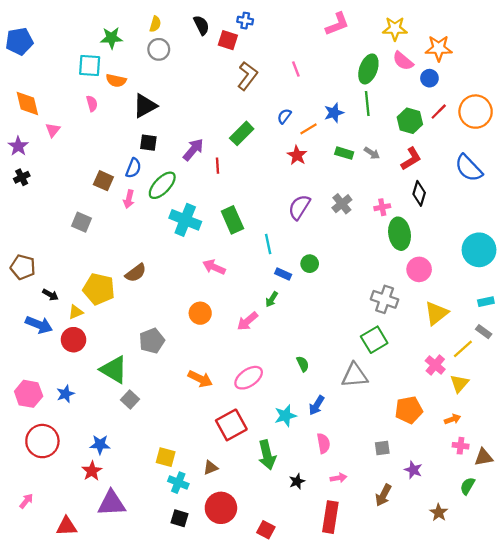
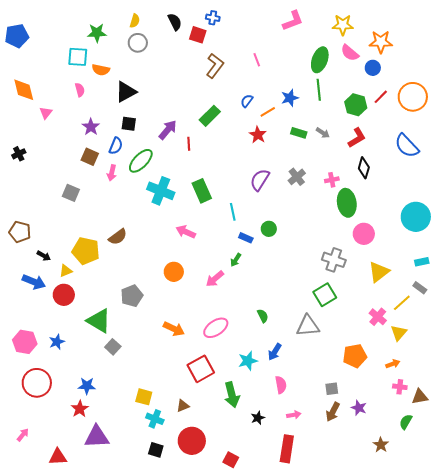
purple star: (18, 146) -> (91, 127), moved
brown arrow: (383, 495) -> (333, 412), moved

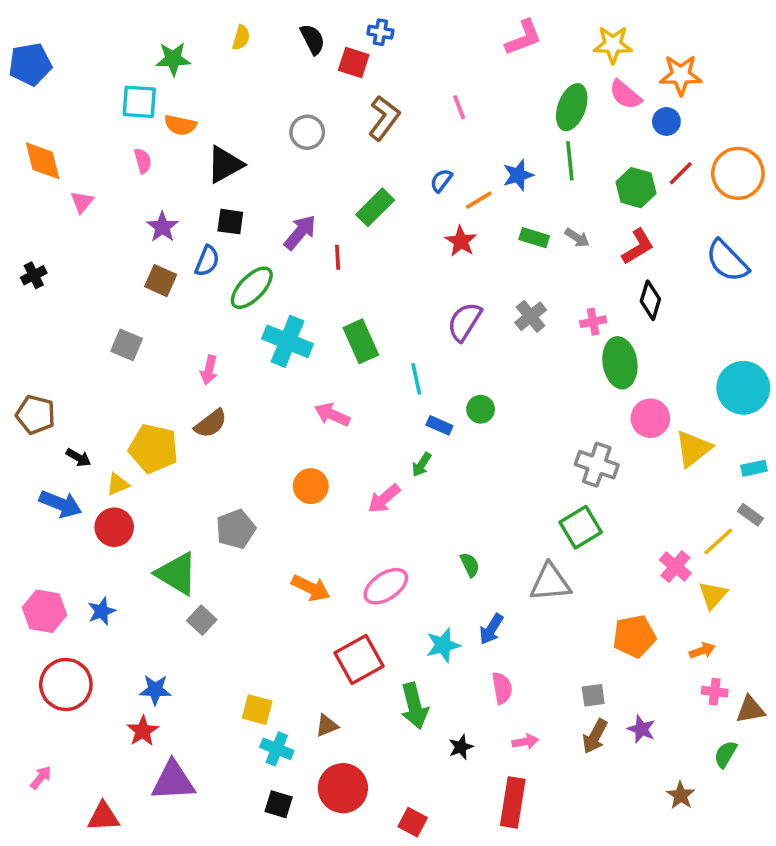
gray circle: (138, 43) -> (307, 132), moved
pink arrow: (112, 173) -> (209, 370), moved
yellow triangle: (379, 272) -> (693, 449), moved

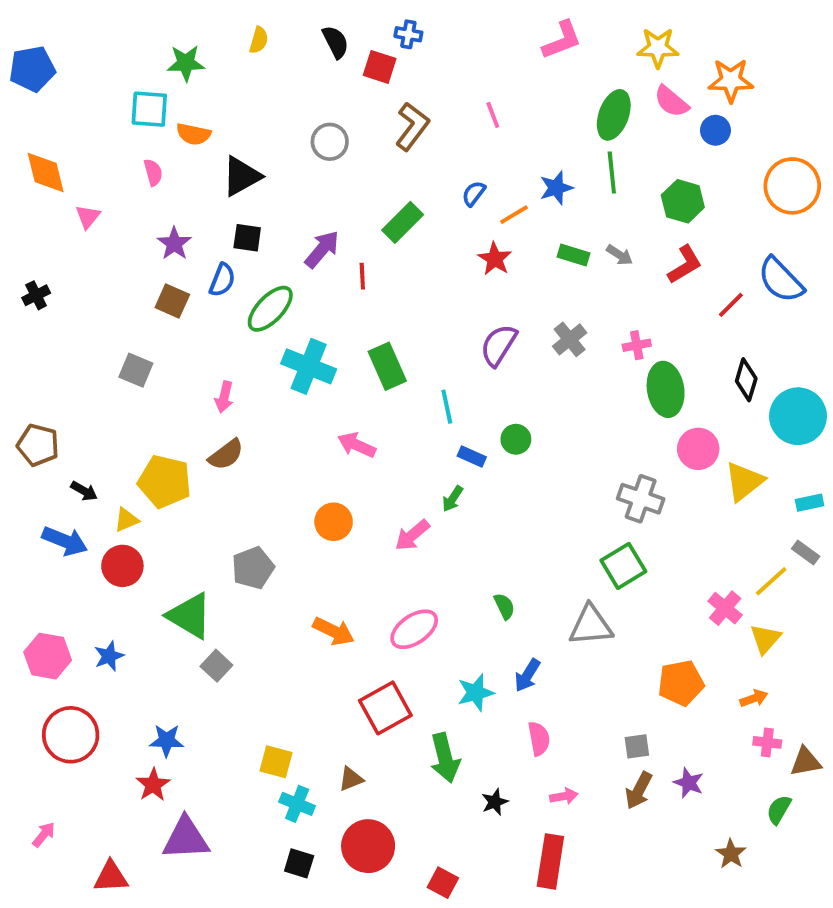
red line: (681, 173) -> (731, 305), moved
black diamond: (650, 300) -> (746, 380), moved

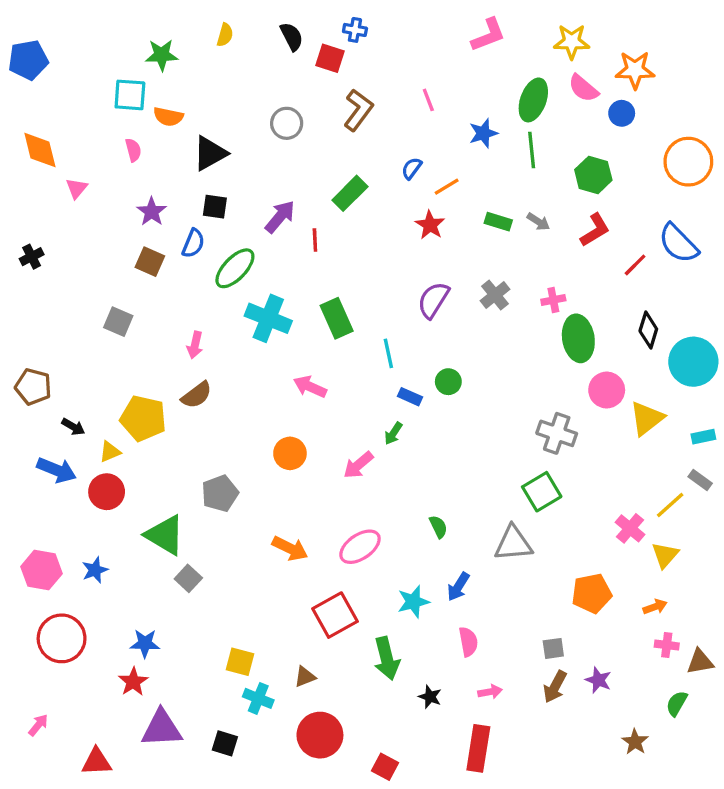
blue star: (556, 188) -> (483, 133), moved
black star: (495, 802) -> (430, 697), turned -30
black square: (299, 863) -> (225, 743), moved

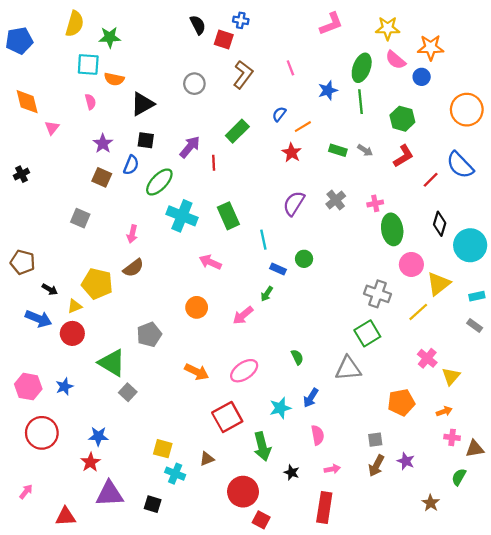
yellow semicircle: (225, 35) -> (75, 24), moved, size x1.6
yellow line: (670, 505) -> (418, 312), moved
red circle: (320, 735) -> (243, 492), moved

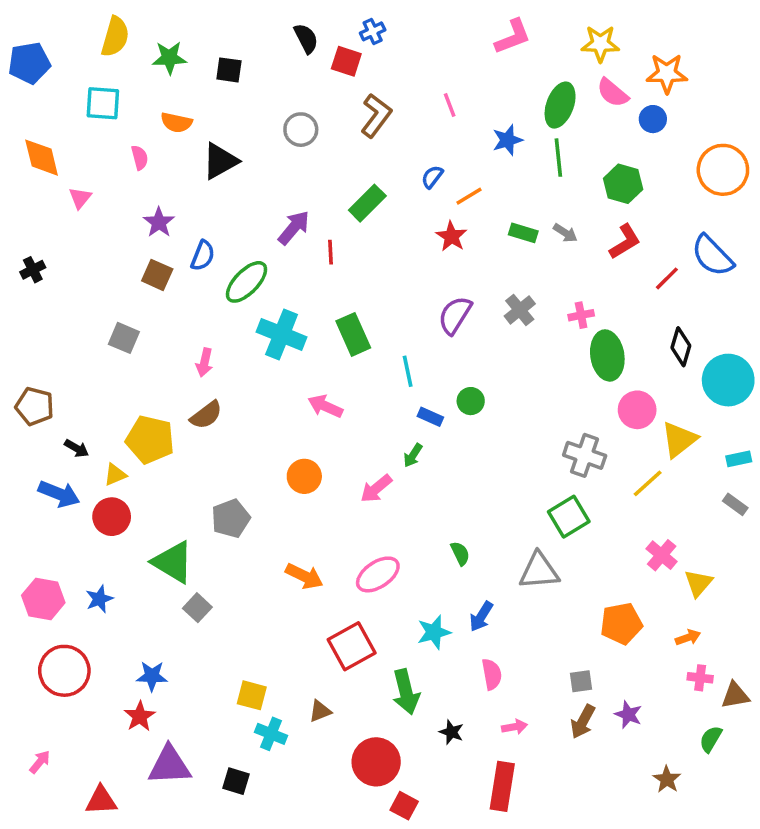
blue cross: (241, 20) -> (373, 31), turned -35
cyan square: (88, 64) -> (103, 103), moved
black square: (146, 140) -> (229, 70), moved

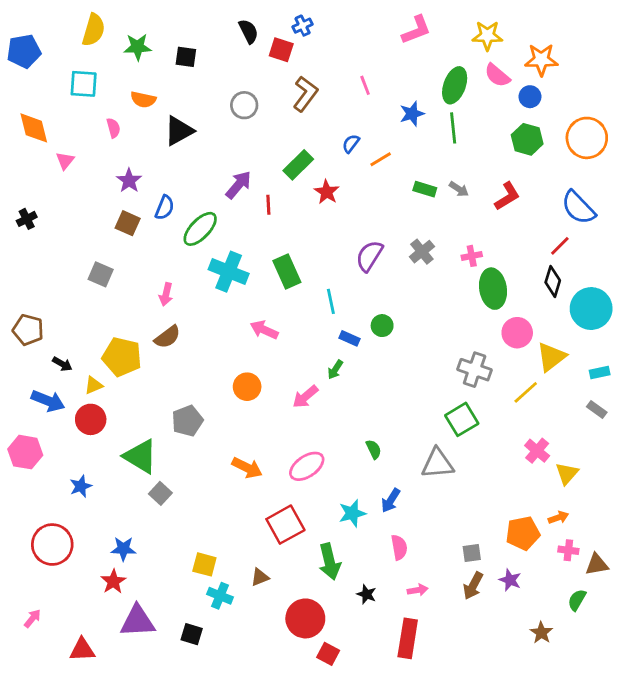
green hexagon: (623, 184) -> (527, 139), moved
red star: (451, 236) -> (327, 192), moved
red line: (667, 278) -> (560, 246), moved
pink hexagon: (43, 599) -> (25, 452), moved
orange pentagon: (621, 623) -> (523, 533), moved

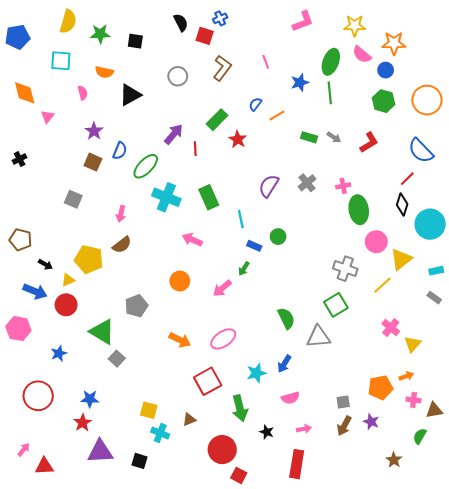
green semicircle: (374, 449) -> (286, 318), moved, size x1.5
pink semicircle: (399, 547) -> (290, 398), turned 84
red triangle: (82, 650) -> (44, 466), moved

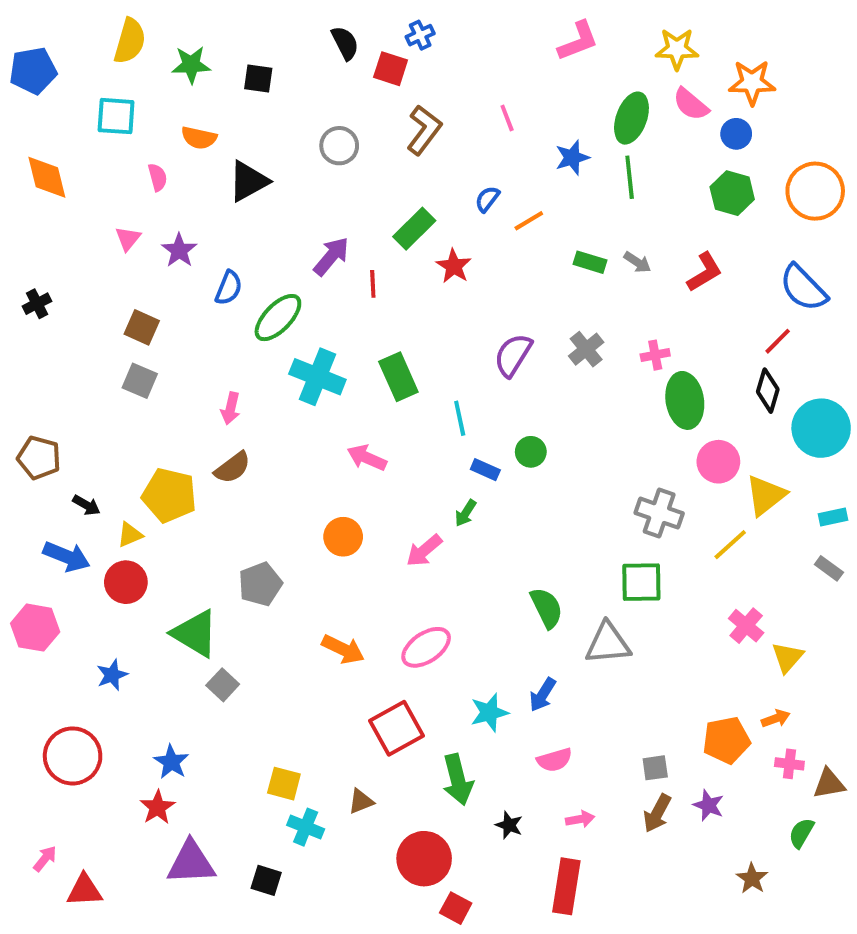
pink triangle: (47, 117) -> (128, 239), moved
brown square: (93, 162) -> (142, 327), moved
green square: (336, 305) -> (641, 582), turned 30
blue star: (90, 399) -> (171, 762), turned 30

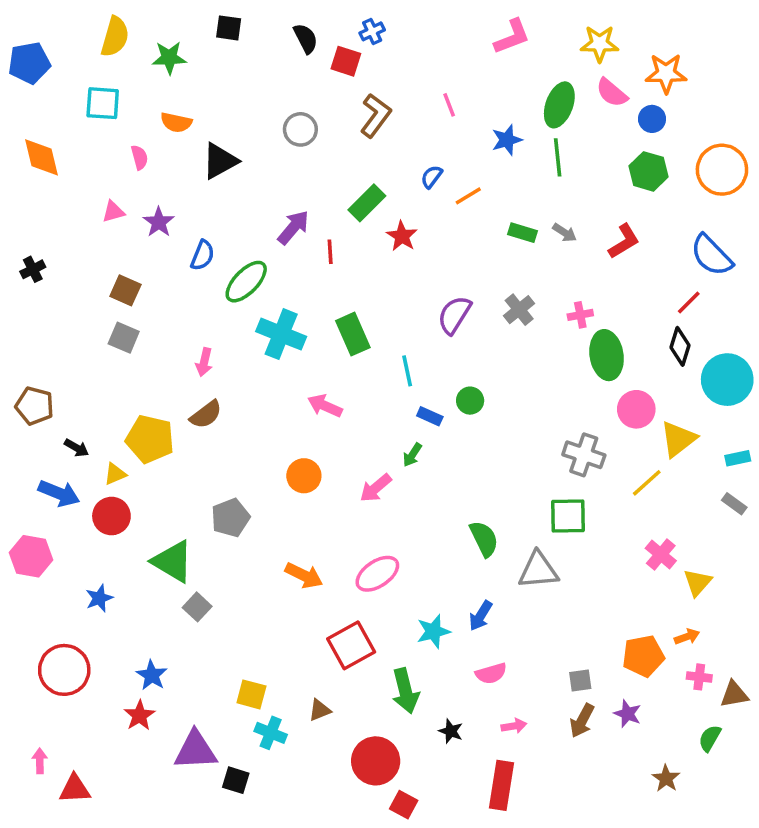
black square: (258, 79) -> (229, 28), moved
pink triangle: (128, 239) -> (113, 212), turned 35
pink arrow: (45, 859) -> (40, 761), turned -40
purple triangle: (191, 863) -> (195, 750), moved

